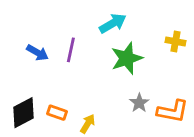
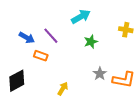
purple line: (71, 50) -> (51, 36), turned -54
green star: (127, 58) -> (91, 42), size x0.6
orange rectangle: (57, 113) -> (41, 56), moved

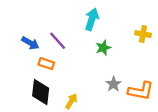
cyan arrow: (81, 17) -> (92, 19), turned -42
black diamond: (17, 81) -> (41, 92), moved, turned -55

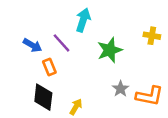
cyan arrow: (92, 19) -> (83, 20), moved
green star: (103, 48) -> (110, 50), size x1.5
orange rectangle: (46, 64) -> (49, 67), turned 49

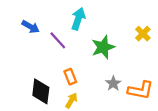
yellow cross: (152, 36) -> (143, 34), turned 35
blue arrow: (33, 45) -> (31, 27), moved
orange rectangle: (49, 67) -> (70, 77), moved

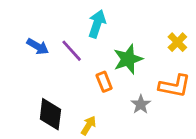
blue arrow: (31, 27) -> (38, 46), moved
orange rectangle: (70, 77) -> (104, 82), moved
orange L-shape: (141, 90) -> (175, 86), moved

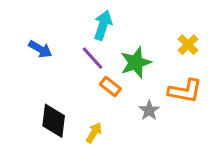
purple line: (72, 51) -> (92, 58), moved
orange rectangle: (104, 82) -> (110, 86), turned -30

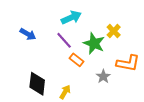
cyan arrow: (103, 25) -> (71, 18), turned 48
yellow cross: (188, 45) -> (114, 31), moved
green star: (136, 63) -> (94, 43), turned -30

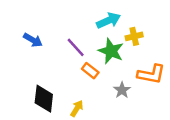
cyan arrow: (71, 18) -> (109, 20), moved
yellow cross: (114, 31) -> (134, 36), turned 32

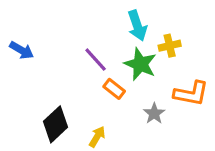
cyan arrow: (109, 20) -> (137, 26), turned 95
blue arrow: (33, 40) -> (22, 50), moved
black diamond: (44, 99) -> (56, 124), turned 40

